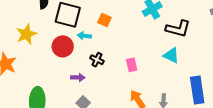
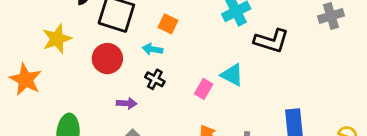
cyan arrow: (84, 36) -> (152, 49), moved
cyan triangle: (171, 55) -> (232, 75), moved
pink rectangle: (132, 65) -> (204, 89), turned 40

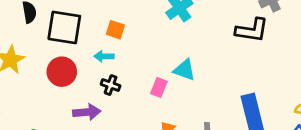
black L-shape: (271, 41) -> (252, 30), moved
purple arrow: (127, 103) -> (87, 112), size x1.4

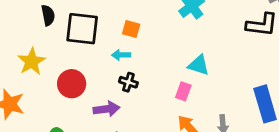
red circle: (62, 72) -> (72, 84), moved
pink rectangle: (159, 87) -> (183, 91), moved

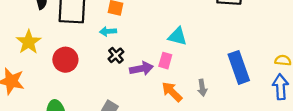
black cross: (128, 82) -> (116, 55), turned 35
purple arrow: (107, 109) -> (141, 69), moved

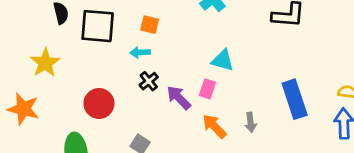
red circle: (65, 60) -> (99, 103), moved
purple arrow: (141, 69) -> (179, 98), turned -125

